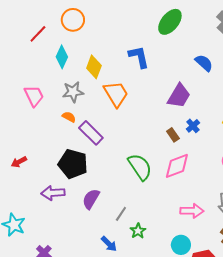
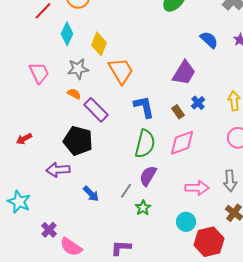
blue L-shape: (139, 57) -> (144, 107), moved
green semicircle: (140, 167) -> (145, 144), turned 48
purple semicircle: (91, 199) -> (148, 176), moved
blue arrow: (109, 244) -> (91, 194), moved

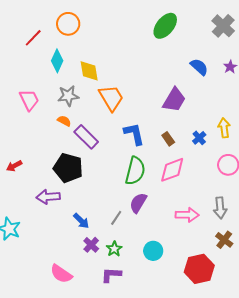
yellow diamond: (99, 44) -> (89, 71), turned -30
blue cross: (198, 103) -> (199, 138), moved
green star: (143, 208) -> (114, 249), moved
cyan circle: (186, 222) -> (153, 251), moved
purple cross: (49, 230) -> (91, 245), moved

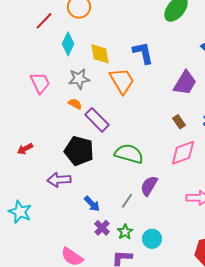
blue L-shape: (134, 134) -> (143, 53), moved
green semicircle: (135, 171) -> (129, 154), moved, turned -88
cyan circle: (153, 251) -> (152, 239), moved

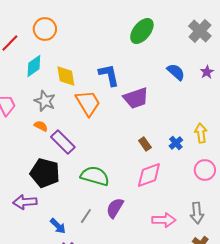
cyan diamond: (68, 44) -> (34, 66), turned 30
gray star: (79, 79) -> (45, 101), turned 30
purple trapezoid: (185, 83) -> (136, 98), moved, turned 40
gray line: (127, 201) -> (86, 216), moved

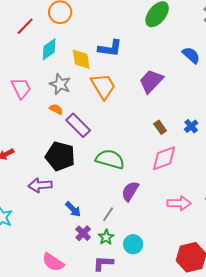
blue L-shape: (109, 75) -> (110, 48), moved, turned 110
purple trapezoid: (136, 98) -> (151, 81), turned 152
gray line: (86, 216) -> (108, 214), moved

